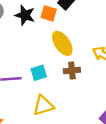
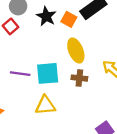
cyan square: (39, 73) -> (48, 73), size x1.5

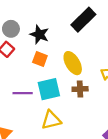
orange square: (69, 19) -> (40, 59), moved

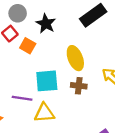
orange square: (40, 59) -> (28, 46), moved
purple line: (23, 93) -> (22, 98), moved

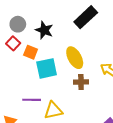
cyan square: (47, 81) -> (47, 68), moved

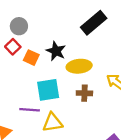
black star: (44, 30) -> (56, 51), moved
yellow ellipse: (75, 58) -> (79, 66), turned -70
cyan square: (47, 68) -> (48, 90), moved

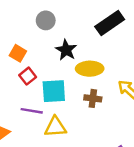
gray circle: (19, 26) -> (46, 20), moved
red square: (13, 47) -> (28, 76), moved
orange square: (31, 58) -> (18, 53), moved

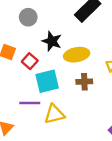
red square: (28, 76) -> (30, 61), moved

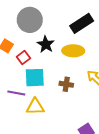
gray circle: (28, 17) -> (30, 20), size x1.6
yellow ellipse: (77, 55) -> (73, 51), moved

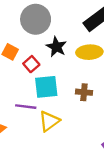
yellow triangle: (35, 107) -> (49, 121), turned -30

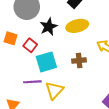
black star: (56, 47) -> (49, 27), turned 30

